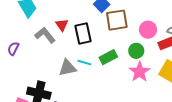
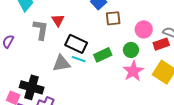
brown square: (117, 20) -> (113, 18), size x0.7
black rectangle: (83, 34) -> (76, 44), moved, turned -55
gray L-shape: (45, 35) -> (41, 30), turned 45

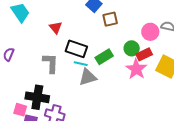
pink circle: (144, 29) -> (150, 32), moved
gray L-shape: (41, 30) -> (51, 63), moved
red rectangle: (161, 44) -> (144, 54), moved
gray triangle: (61, 63) -> (88, 77), moved

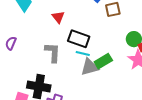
green rectangle: (104, 57) -> (103, 61), moved

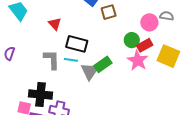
cyan line: (83, 53) -> (71, 60), moved
gray triangle: (90, 67) -> (90, 71), turned -36

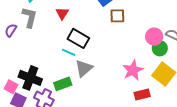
green circle: (132, 40) -> (160, 48), moved
red rectangle: (145, 45) -> (142, 94), moved
gray L-shape: (52, 60) -> (30, 17), moved
green rectangle: (103, 64) -> (63, 84), moved

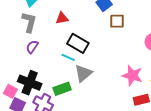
red triangle: (62, 13) -> (62, 18), turned 48
purple semicircle: (11, 30) -> (32, 47), moved
pink star: (133, 70) -> (132, 75), turned -30

